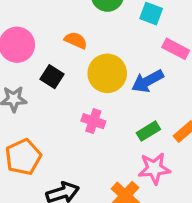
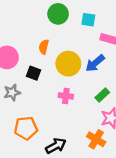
orange semicircle: (76, 40) -> (44, 47), turned -88
orange pentagon: (23, 157) -> (26, 128), turned 30

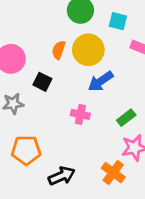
blue arrow: (95, 63) -> (101, 81), moved
yellow circle: (68, 64) -> (88, 50), moved

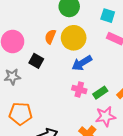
cyan square: (118, 21) -> (108, 16), moved
pink cross: (80, 114) -> (79, 89), moved

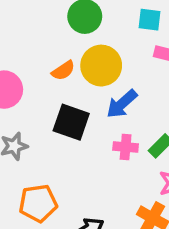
orange semicircle: (50, 37) -> (63, 71), turned -136
black square: (36, 61) -> (71, 122), moved, size x1.5

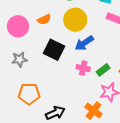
orange semicircle: (63, 71) -> (44, 19), moved

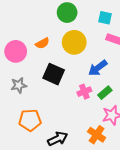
blue arrow: (84, 43) -> (98, 68), moved
pink cross: (83, 68) -> (84, 92), turned -32

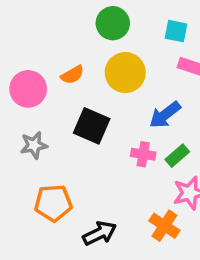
pink cross: (84, 92) -> (143, 154), turned 32

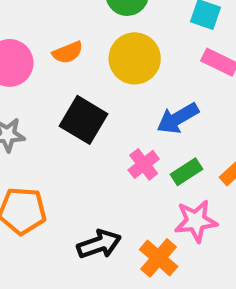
pink cross: (143, 154) -> (144, 164), turned 35
black arrow: (100, 233) -> (99, 244), moved

